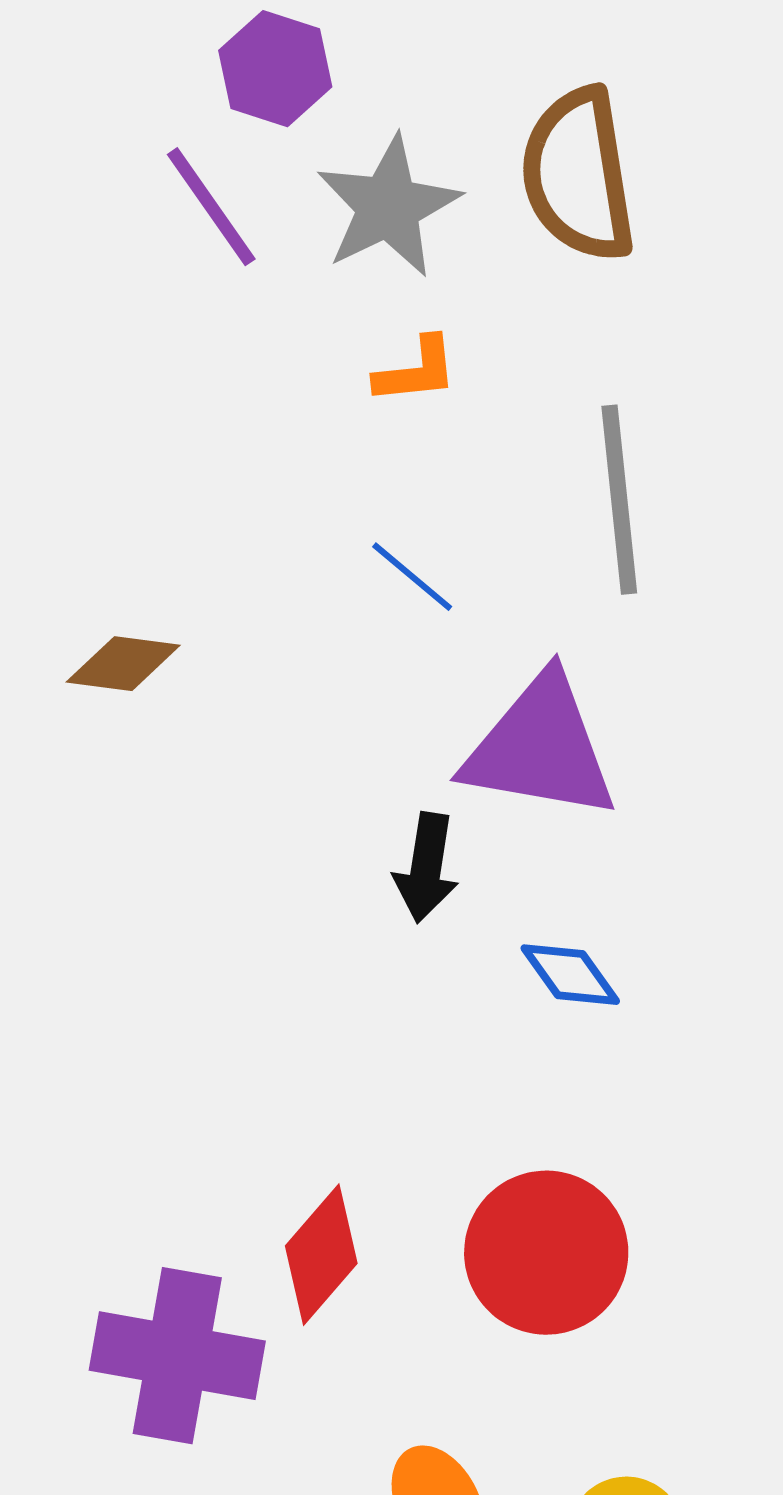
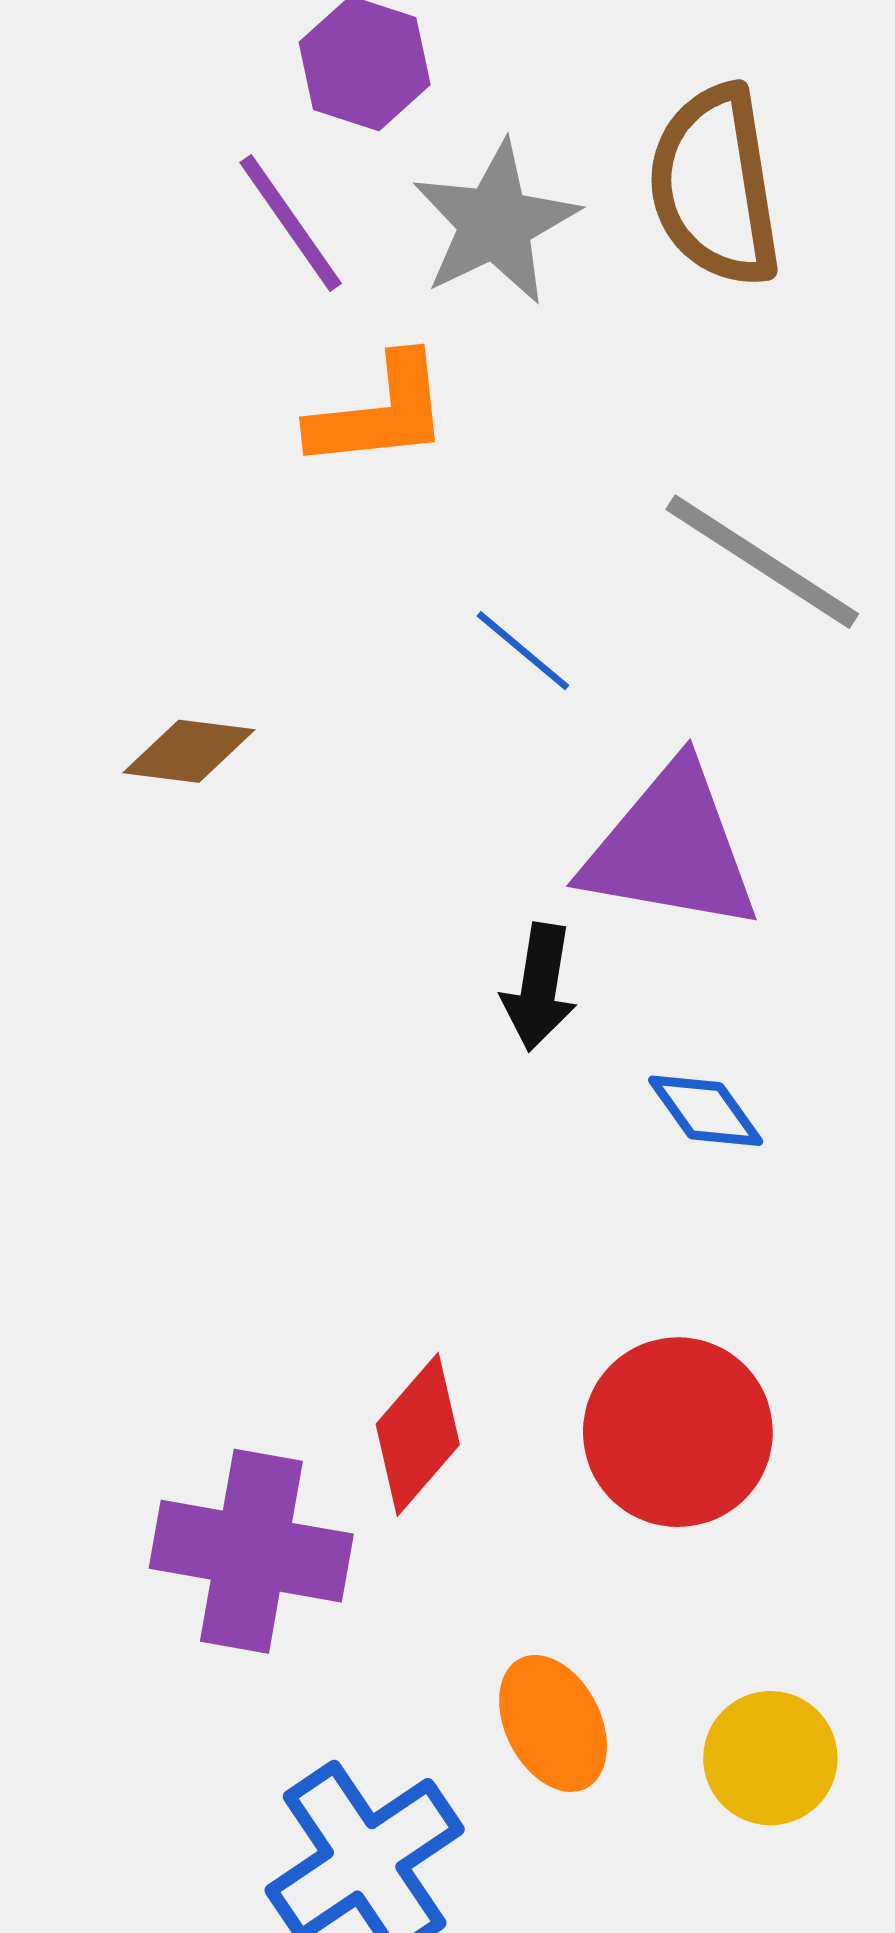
orange L-shape: (416, 371) -> (380, 413), moved, size x1.5
gray line: (619, 500) -> (762, 562), turned -51

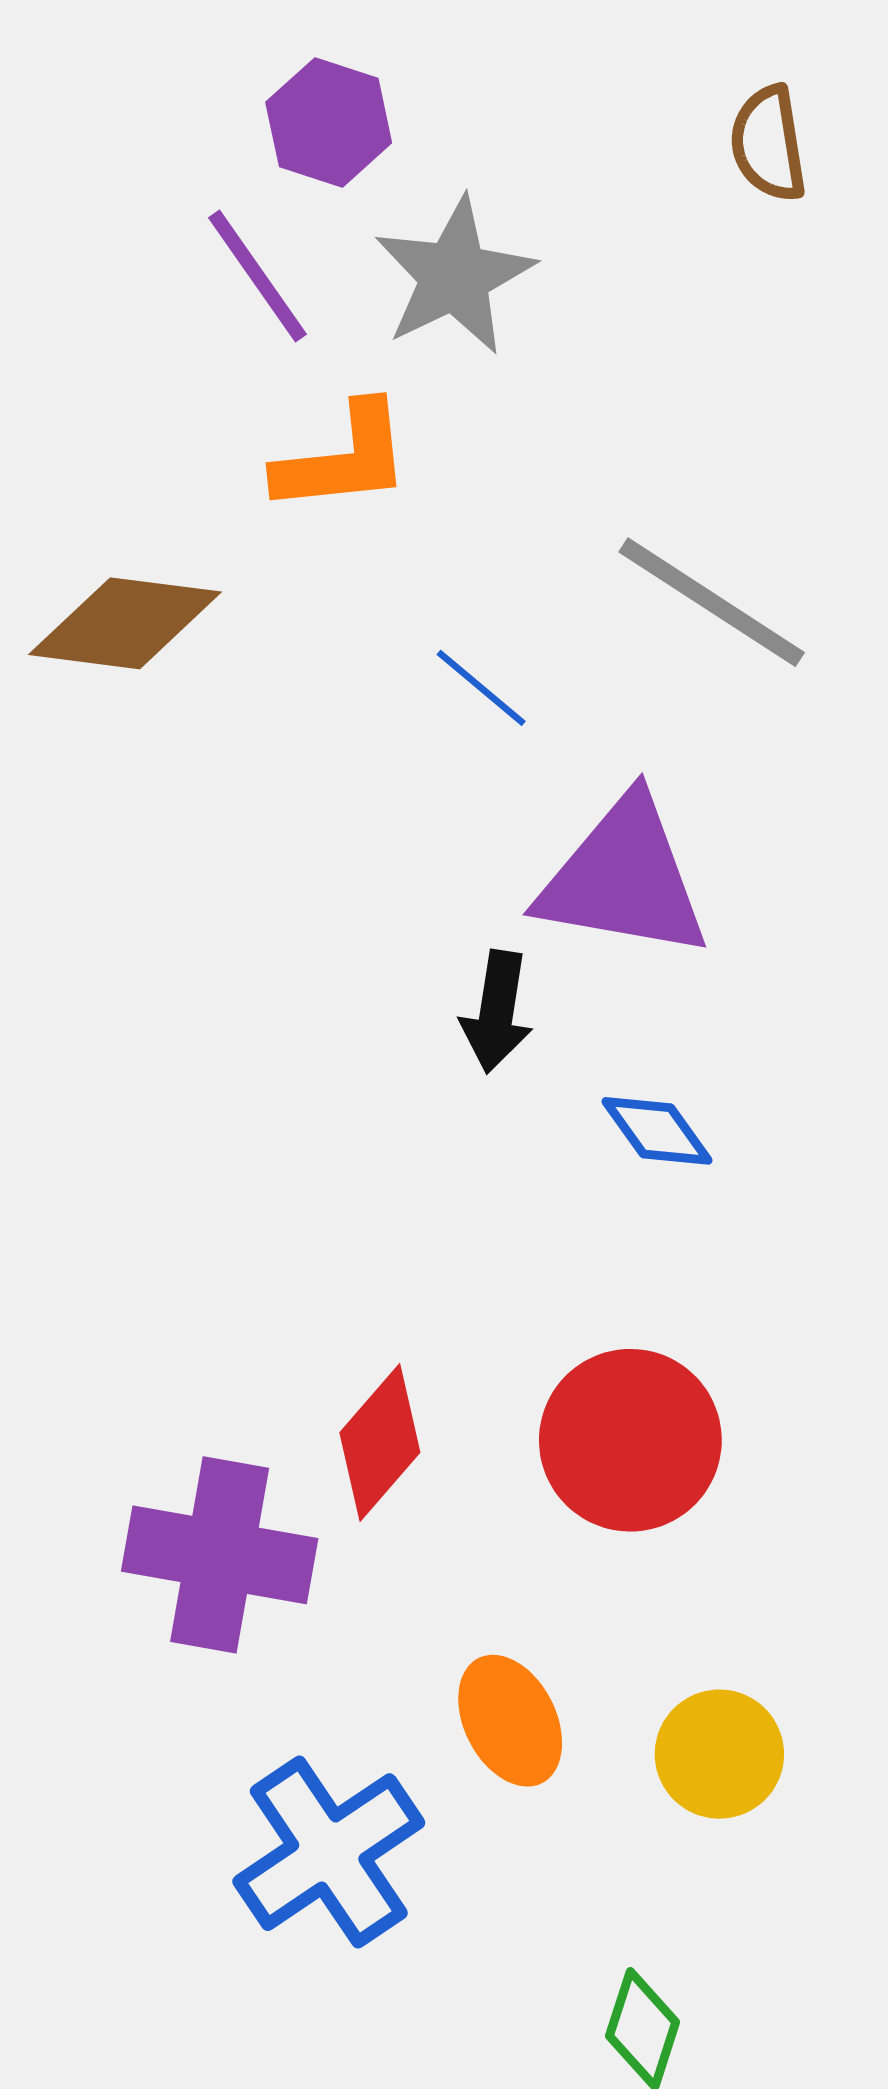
brown semicircle: (715, 186) -> (768, 144), moved, size x0.6
brown diamond: (189, 751) -> (125, 623), moved, size x1.5

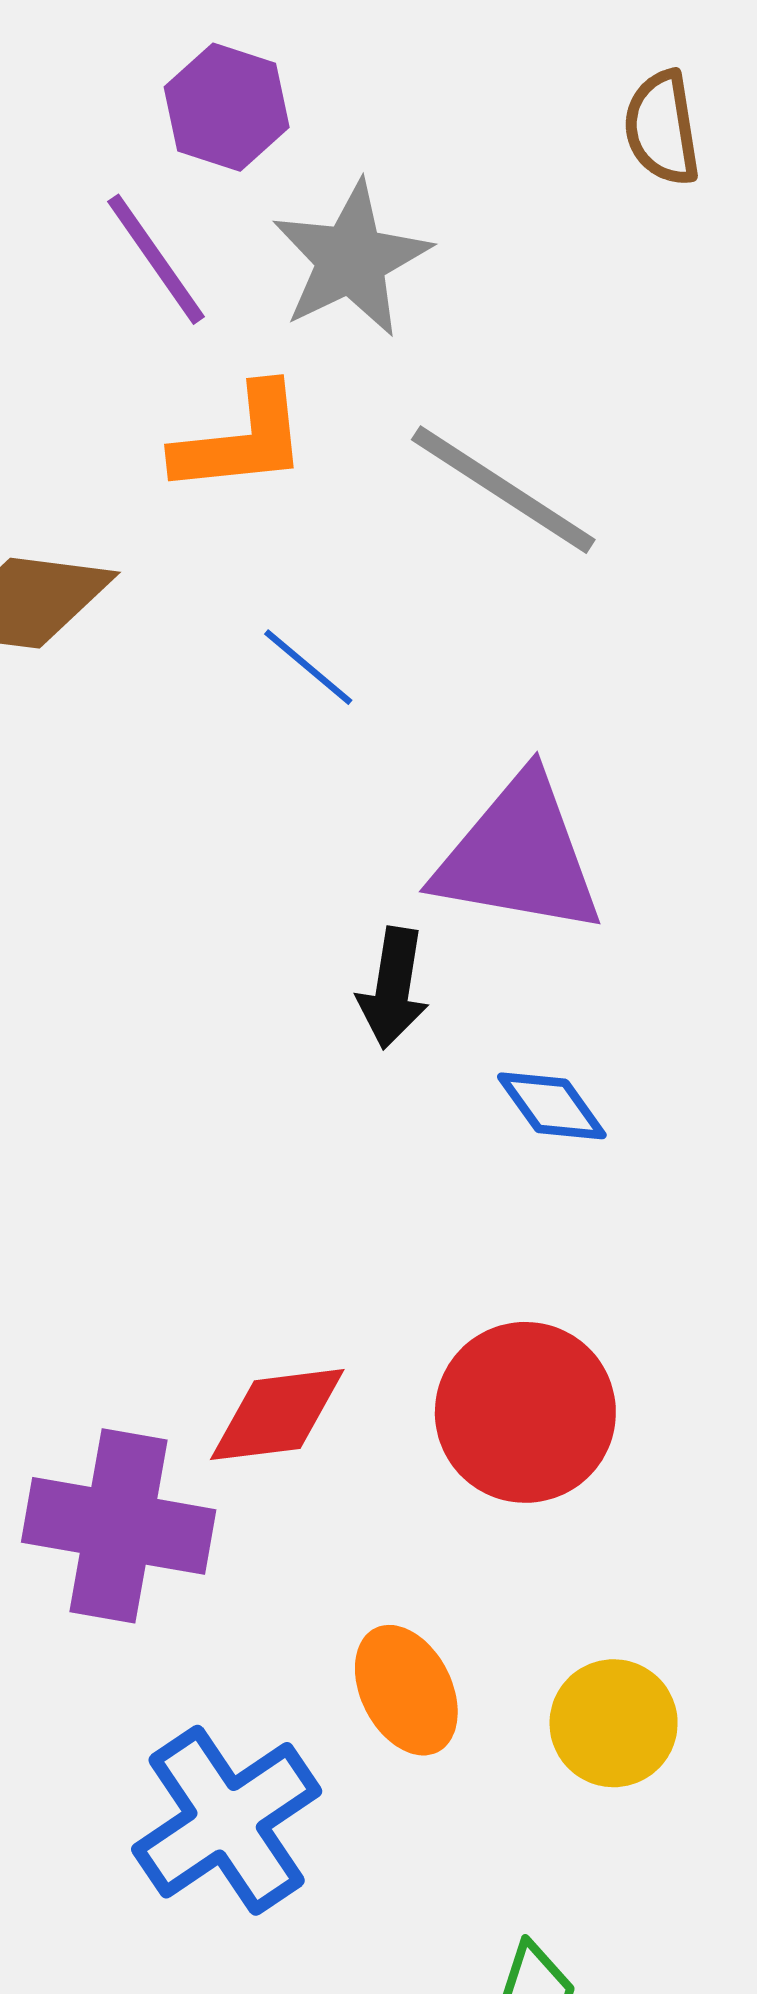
gray line: (712, 602) -> (503, 490), moved
blue line: (481, 688) -> (308, 667), moved
red diamond: (380, 1442) -> (277, 1415), turned 42

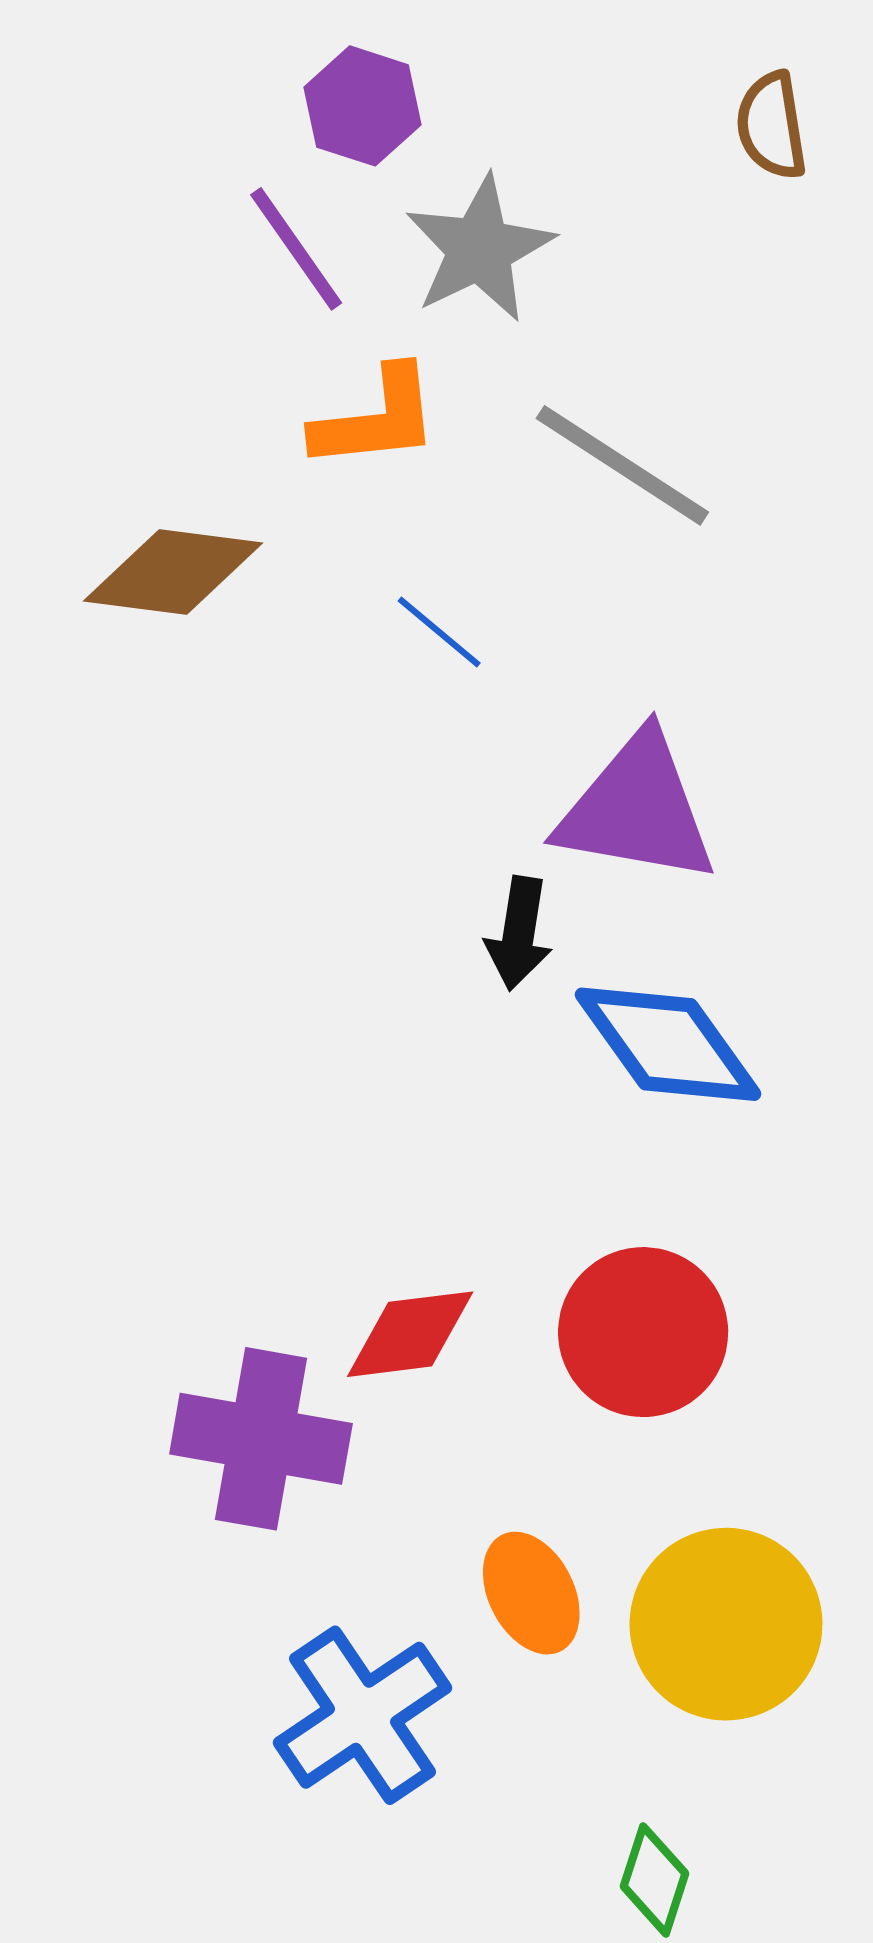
blue diamond: (552, 1106) -> (668, 1044), size x1.8
yellow circle: (614, 1723) -> (726, 1624), size x1.6

